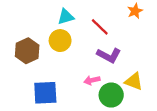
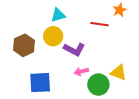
red line: (100, 27) -> (99, 24), moved, turned -36
purple L-shape: (109, 55) -> (74, 49), moved

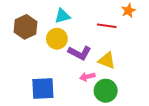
brown hexagon: (24, 45) -> (26, 27), moved
yellow triangle: (119, 72) -> (107, 60), moved

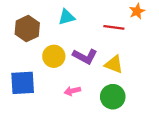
yellow circle: (57, 39) -> (54, 56), moved
pink arrow: (87, 77) -> (72, 91), moved
blue square: (43, 89) -> (23, 83), moved

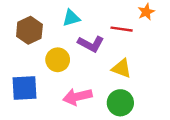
purple L-shape: (85, 56) -> (91, 44), moved
pink arrow: (72, 91) -> (77, 97), size x1.6

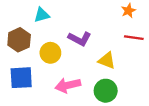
cyan triangle: (71, 18) -> (42, 15), moved
red line: (122, 29) -> (134, 38), moved
brown hexagon: (29, 30) -> (19, 40), moved

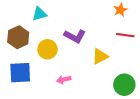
yellow triangle: (107, 60) -> (100, 56), turned -48
pink arrow: (68, 85) -> (64, 80), size x0.6
green circle: (106, 91) -> (124, 85), moved

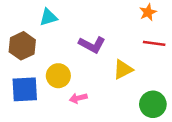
yellow circle: (48, 49) -> (58, 76), moved

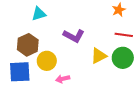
brown hexagon: (22, 46) -> (28, 45), moved
green circle: (153, 104) -> (123, 58), moved

